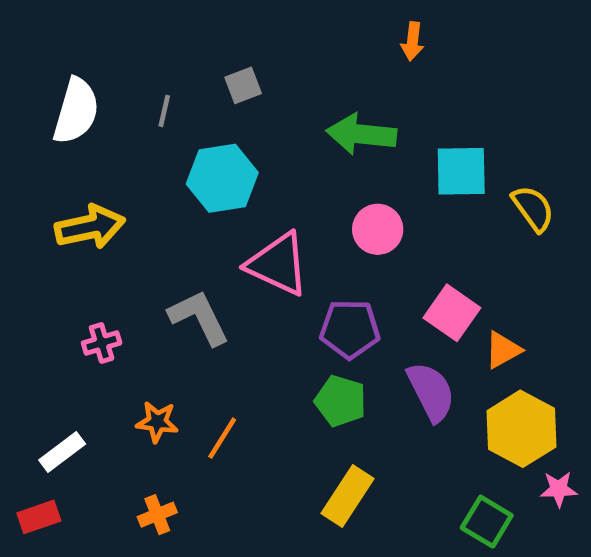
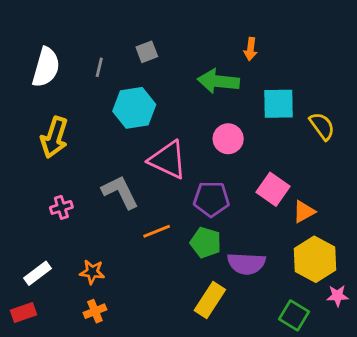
orange arrow: (412, 41) -> (251, 49), moved
yellow arrow: (90, 227) -> (54, 137), turned 120
purple semicircle: (431, 392) -> (246, 264), moved, turned 120
orange star: (157, 422) -> (92, 272), moved
orange line: (222, 438) -> (157, 231), moved, turned 36

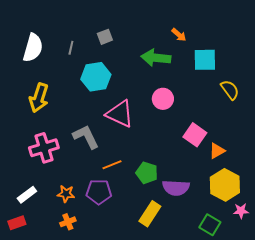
orange arrow: (251, 49) -> (179, 35), turned -56
cyan square: (279, 104) -> (205, 60), moved
purple pentagon: (211, 199) -> (99, 192), moved
pink cross: (61, 207) -> (44, 148), size x1.8

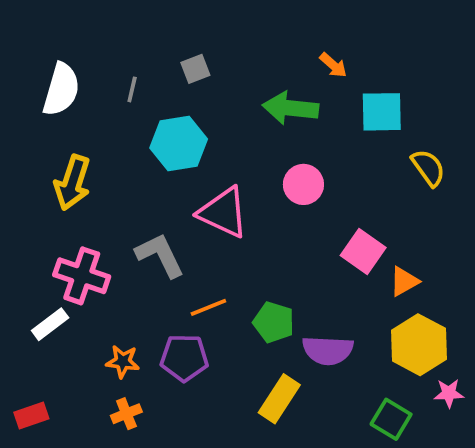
pink cross: (44, 148) -> (82, 276), turned 36
white rectangle: (27, 195) -> (50, 324), moved

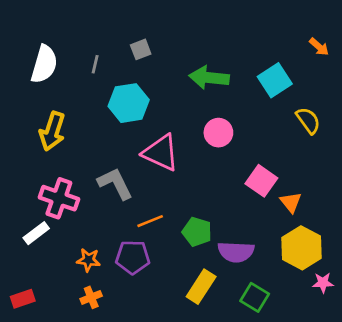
orange arrow: (333, 65) -> (319, 47), moved
cyan square: (382, 112) -> (275, 80), turned -32
orange triangle: (404, 281) -> (291, 202), turned -40
green square: (391, 419) -> (255, 297), moved

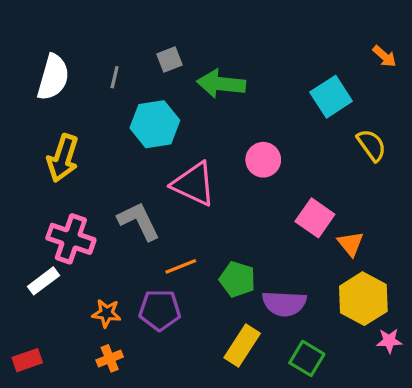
green arrow: (209, 78) -> (221, 84), moved

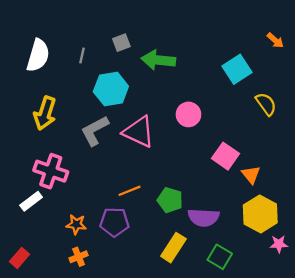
gray L-shape: (139, 221) -> (95, 131), moved, turned -92
red rectangle: (27, 360) -> (20, 258), turned -30

